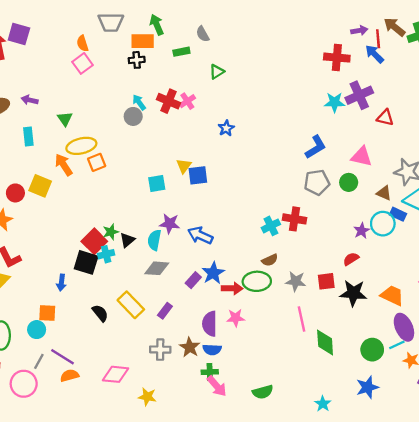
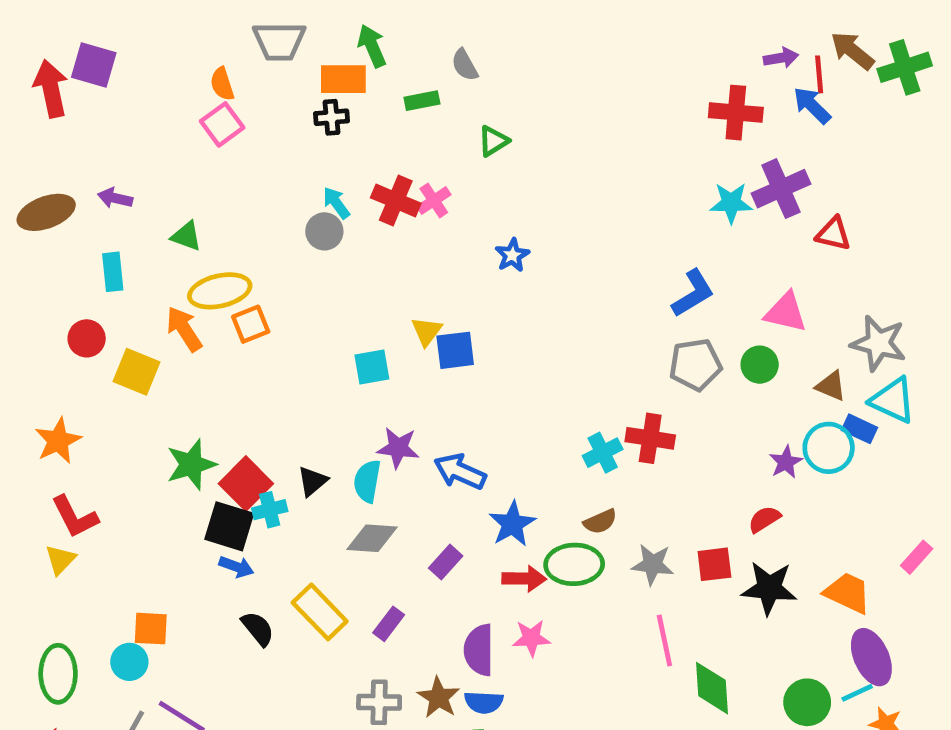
green triangle: (65, 119) -> (186, 236), turned -35
red circle: (15, 193) -> (87, 338), moved
green star: (111, 232) -> (191, 464), moved, size x1.5
blue star: (213, 273) -> (512, 524), moved
blue arrow: (61, 282) -> (236, 567), moved, turned -77

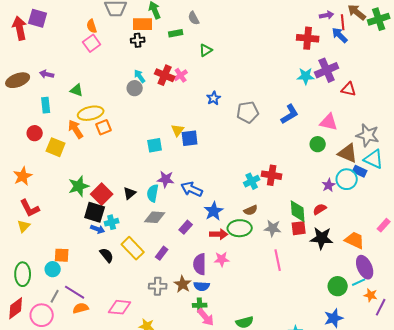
gray pentagon: (695, 365) -> (248, 112), moved
brown triangle: (831, 386) -> (348, 153), size x1.5
cyan cross: (270, 510) -> (112, 222), moved
green diamond: (712, 688) -> (298, 211), moved

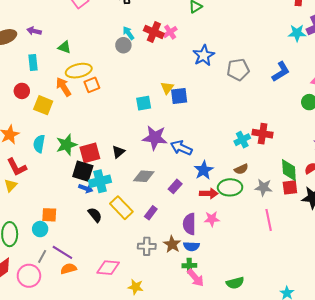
blue star: (214, 98) -> (204, 55), size x1.5
purple star: (166, 179) -> (155, 138), size x1.4
cyan semicircle: (153, 193) -> (39, 144), moved
red square: (102, 194) -> (90, 153), turned 30
cyan cross: (112, 222) -> (100, 181), size x1.5

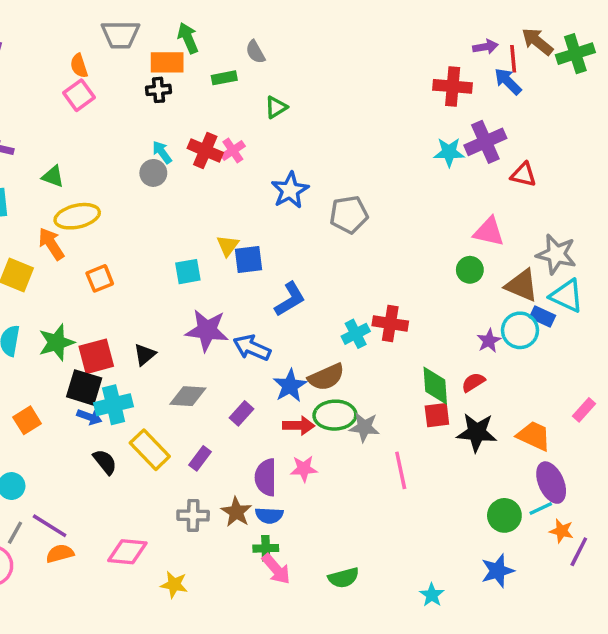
blue L-shape: (281, 72) -> (290, 299), moved
orange square: (92, 85) -> (100, 278), moved
brown semicircle: (241, 169) -> (326, 377), moved, size x1.5
gray star: (264, 187) -> (364, 427), moved
orange square: (49, 215) -> (27, 420), moved, turned -35

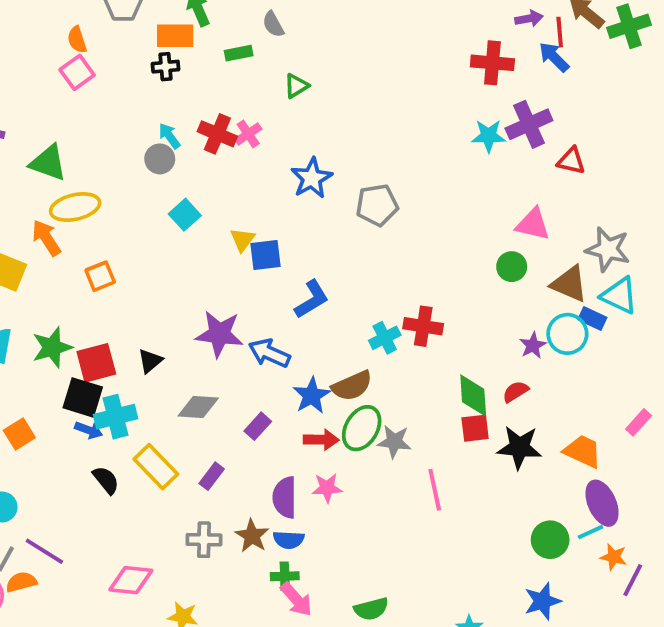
green triangle: (53, 176) -> (48, 163), size x1.5
cyan square: (188, 272) -> (185, 215), moved, turned -32
green ellipse: (335, 415) -> (362, 428), turned -57
orange semicircle: (60, 553) -> (21, 582), moved

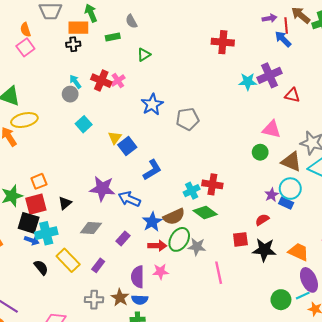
red cross: (492, 63) -> (223, 42), moved
blue square: (266, 255) -> (127, 146), turned -30
orange square: (100, 276) -> (39, 181), moved
blue rectangle: (592, 319) -> (286, 203), moved
green diamond: (473, 395) -> (205, 212), moved, turned -50

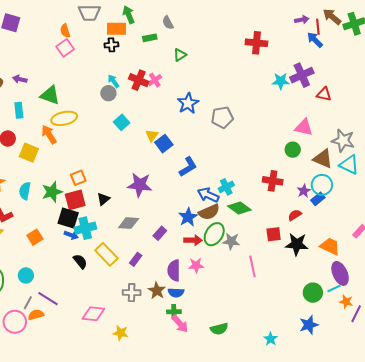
red cross: (212, 184) -> (273, 181), moved
blue arrow: (129, 199) -> (208, 195), moved
blue rectangle: (286, 203) -> (318, 199), turned -64

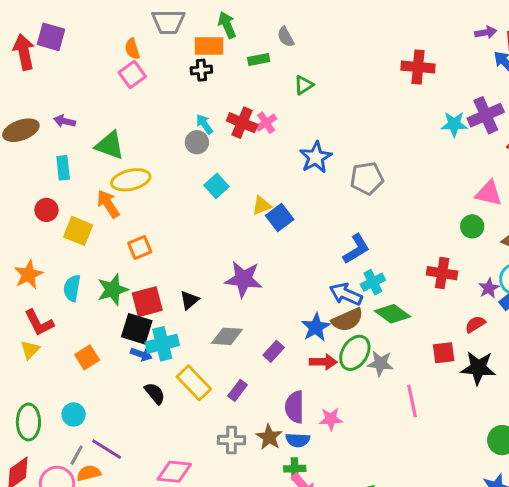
yellow triangle: (152, 135) -> (262, 205), turned 32
blue L-shape: (188, 167) -> (356, 249), moved
orange square: (78, 178) -> (140, 248), moved
pink star: (196, 265) -> (331, 419), moved

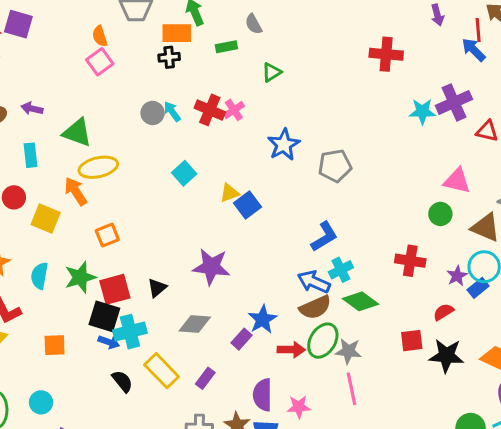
purple arrow: (486, 32) -> (437, 15), moved, turned 85
gray circle: (197, 142) -> (153, 113), moved
blue star: (316, 327) -> (263, 319), moved
orange square: (87, 357) -> (55, 345), turned 30
pink line: (412, 401) -> (351, 389), moved

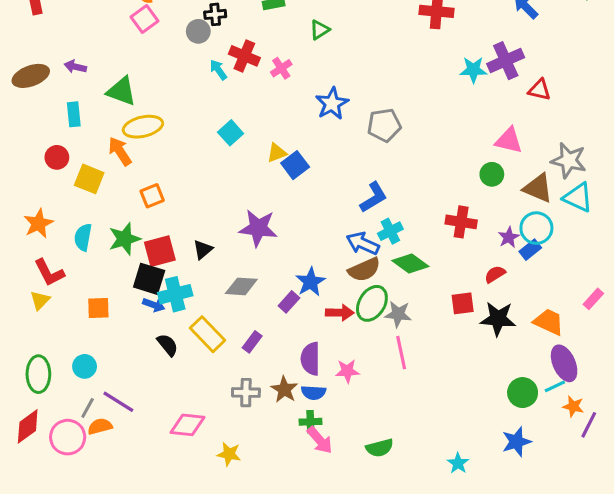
red cross: (210, 110) -> (244, 56), moved
gray circle: (153, 113) -> (198, 31), moved

